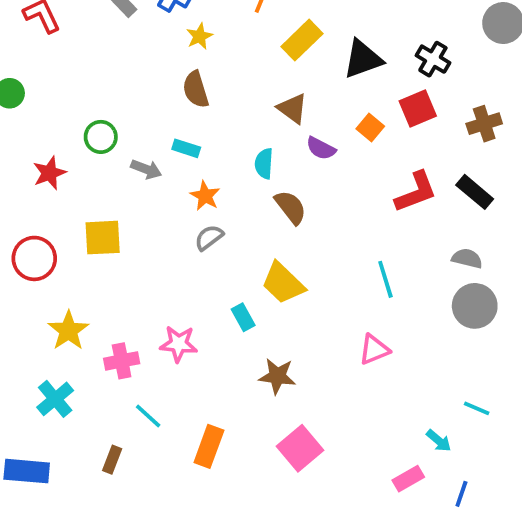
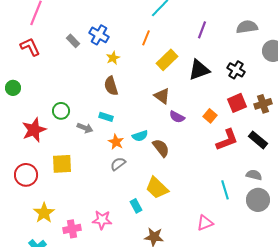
red square: (418, 108) -> (237, 103), moved
orange square: (370, 127) -> (210, 116), moved
cyan semicircle: (264, 163) -> (140, 136), moved, turned -112
red star: (49, 173) -> (34, 130), size x1.4
cyan line: (385, 279) -> (225, 190), moved

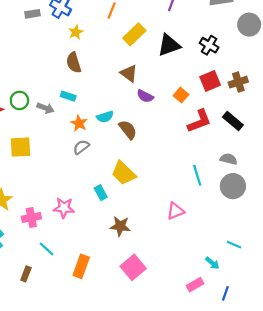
gray rectangle: (73, 41) -> (32, 14), turned -56
green circle: (61, 111) -> (19, 100), moved

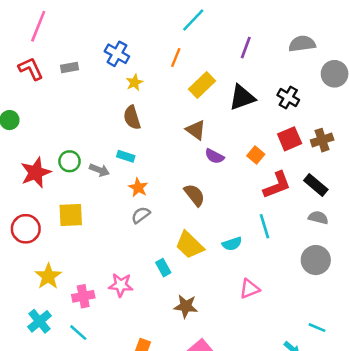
gray rectangle: (32, 14) -> (69, 68), moved
cyan semicircle: (105, 117) -> (232, 244), moved
gray semicircle: (229, 159) -> (318, 218), moved
cyan line: (197, 175) -> (265, 226), moved
cyan line: (47, 249) -> (78, 333), moved

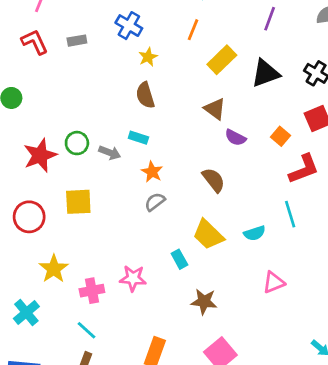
cyan cross: (39, 321) -> (26, 312), moved

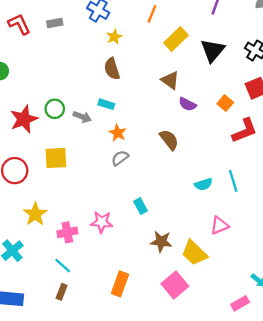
black triangle: (265, 73) -> (213, 50), turned -30
cyan line: (290, 214) -> (233, 181), moved
yellow trapezoid: (208, 235) -> (194, 253), moved

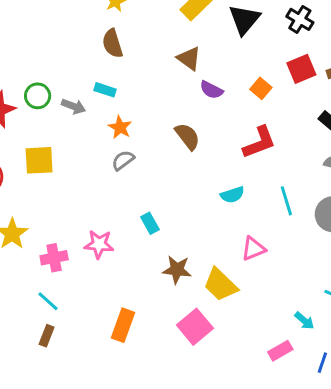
red L-shape: (245, 131) -> (259, 142), moved
cyan line: (233, 181) -> (286, 201), moved

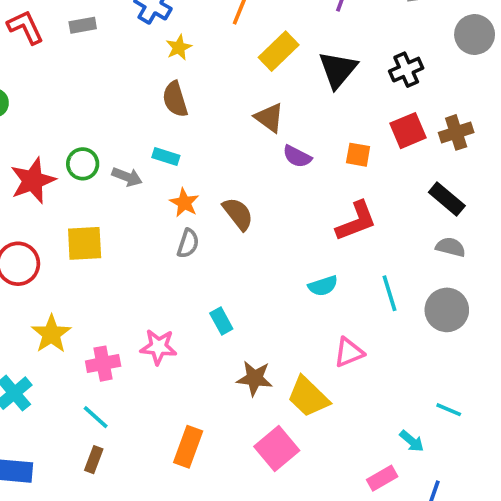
black cross: (300, 19) -> (406, 70), turned 35
orange square: (261, 88) -> (358, 155), turned -30
brown semicircle: (187, 136) -> (238, 214), moved
gray semicircle: (123, 160) -> (188, 243), turned 145

